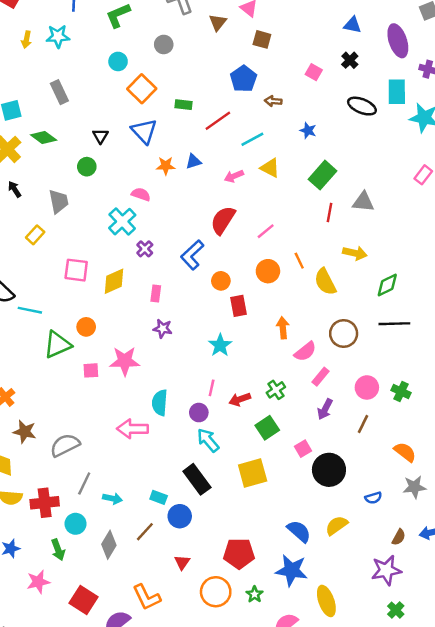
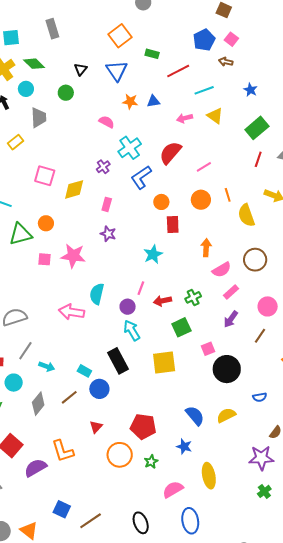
cyan circle: (118, 61) -> (26, 89), moved
pink square: (314, 72) -> (231, 39), moved
cyan cross: (122, 222) -> (130, 148), moved
blue star: (292, 570) -> (184, 446), size x0.6

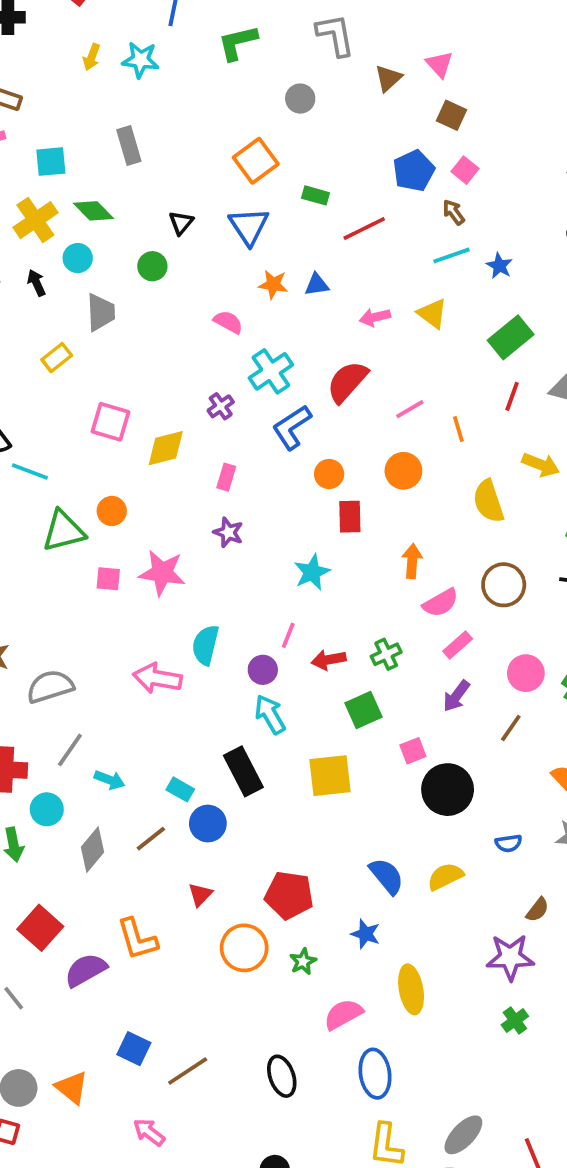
brown arrow: (226, 62) -> (454, 212), turned 40
cyan line: (204, 90) -> (452, 255), moved
orange line: (228, 195) -> (458, 429), moved

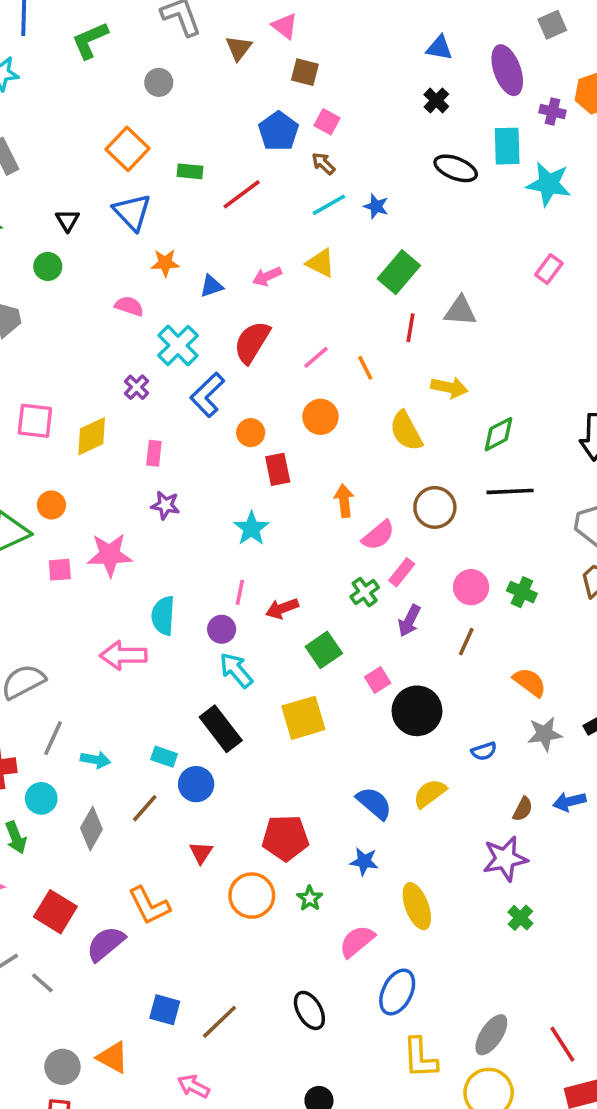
blue triangle: (317, 285) -> (211, 286), moved
green cross: (386, 654) -> (365, 592), moved
blue ellipse: (375, 1074) -> (397, 992), turned 45

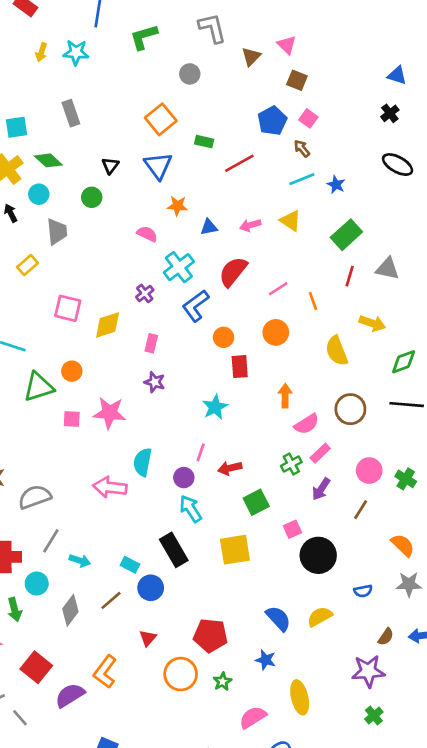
orange L-shape: (149, 906) -> (105, 672), turned 56

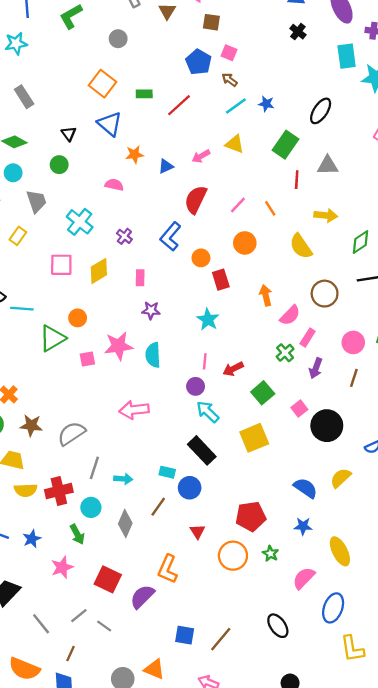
black ellipse: (398, 165) -> (321, 111), moved, turned -72
cyan cross: (179, 267) -> (80, 222), moved
cyan semicircle: (143, 462) -> (153, 355), moved

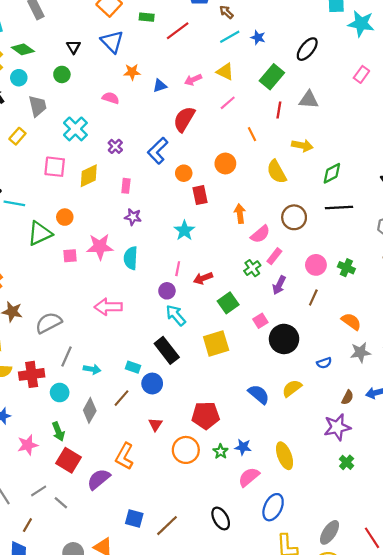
pink line: (238, 205) -> (228, 103), moved
blue star: (303, 526) -> (243, 447), moved
green arrow: (77, 534) -> (58, 432), moved

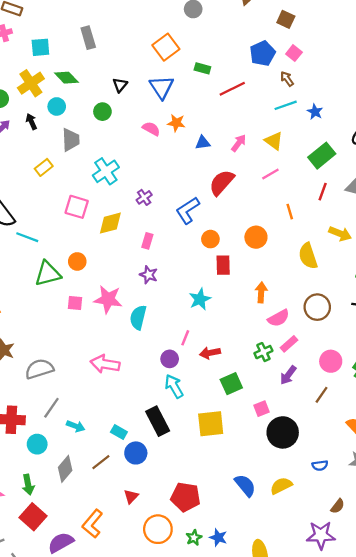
pink arrow: (193, 80) -> (239, 143), turned 140
pink semicircle: (111, 98) -> (151, 129), moved

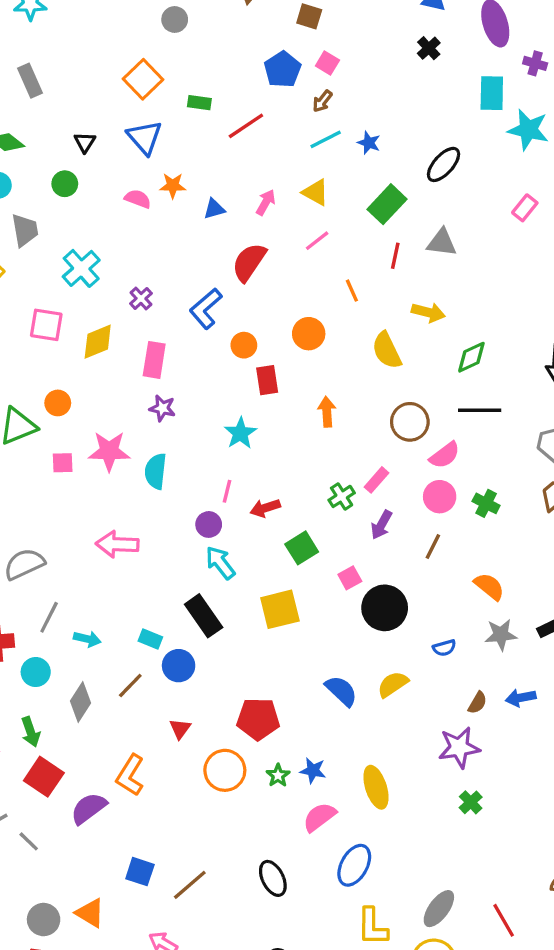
brown arrow: (287, 79) -> (322, 101), turned -98
pink rectangle: (147, 241) -> (154, 360), size x1.5
pink semicircle: (279, 318) -> (445, 455), moved

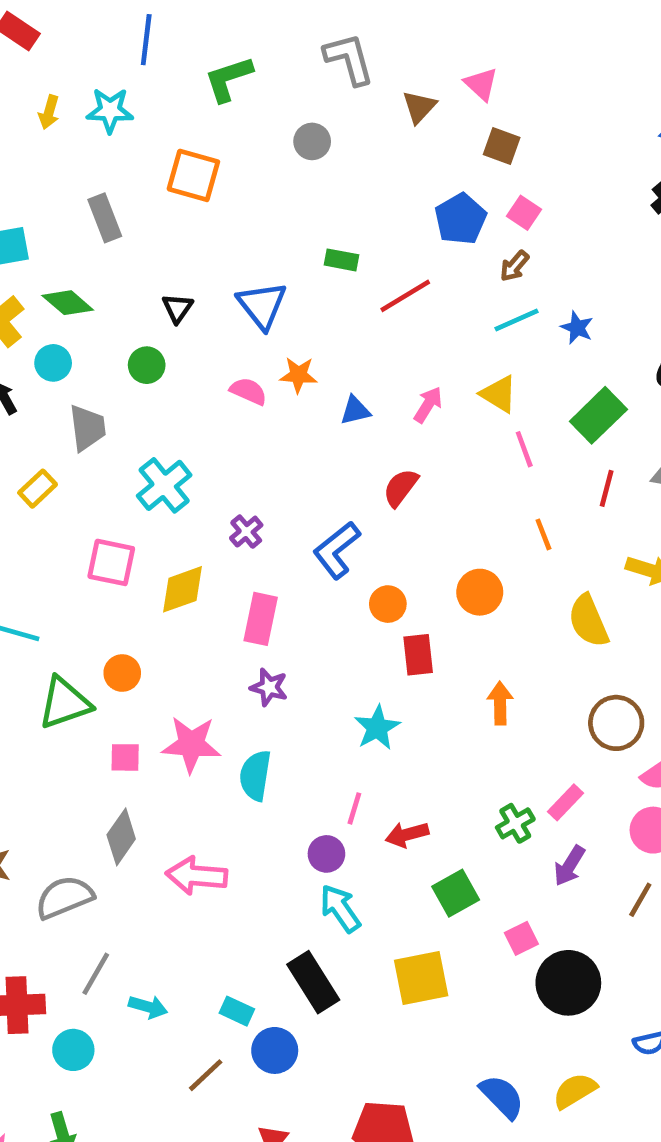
orange square: (143, 79) -> (193, 175), moved, turned -33
pink line: (317, 241) -> (524, 449), moved, turned -75
red semicircle: (249, 262) -> (401, 488), size x0.7
gray diamond: (80, 702) -> (121, 837), moved

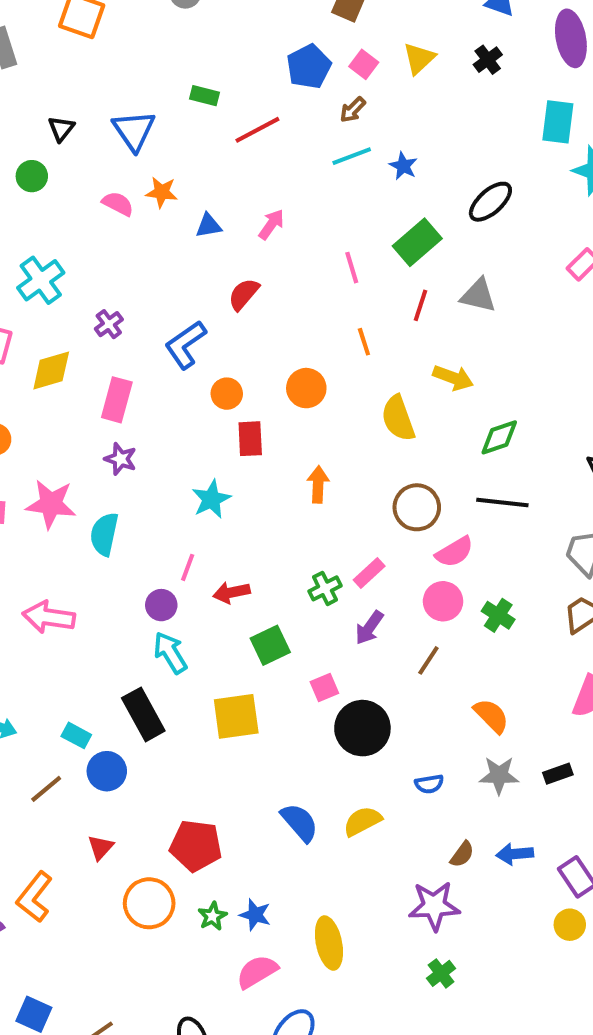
yellow triangle: (499, 394) -> (419, 58), moved, turned 42

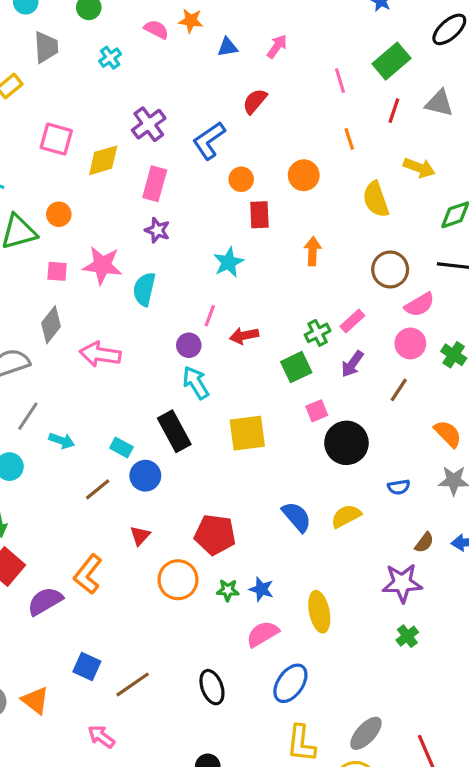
cyan cross: (41, 280) -> (110, 58), moved, size x0.6
purple cross: (109, 324) -> (149, 124), size x1.5
green square: (270, 645) -> (296, 367), moved
green star: (212, 916) -> (228, 590), turned 30

